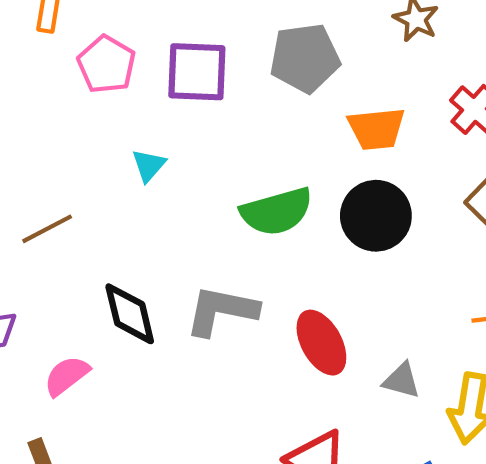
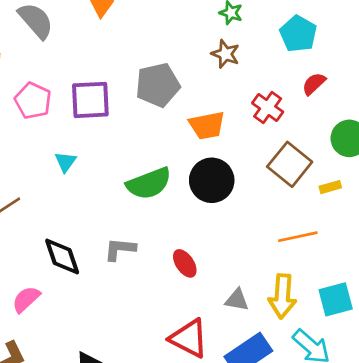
gray L-shape: (221, 311) -> (120, 249), size x0.7
red ellipse: (321, 343) -> (185, 263), size x0.7
gray triangle: (402, 380) -> (237, 300), moved

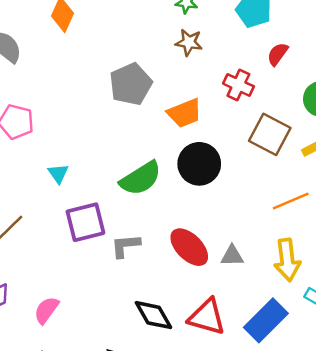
purple square: (90, 100) -> (85, 222), moved
black diamond: (62, 256) -> (153, 315), moved
red ellipse: (185, 263) -> (189, 247), size x1.5
gray triangle: (237, 300) -> (232, 256), moved

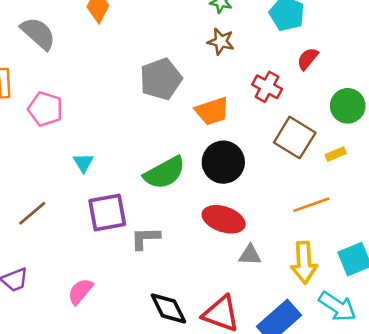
red ellipse: (189, 247) -> (224, 219), moved, turned -30
pink semicircle: (46, 310) -> (80, 291), moved

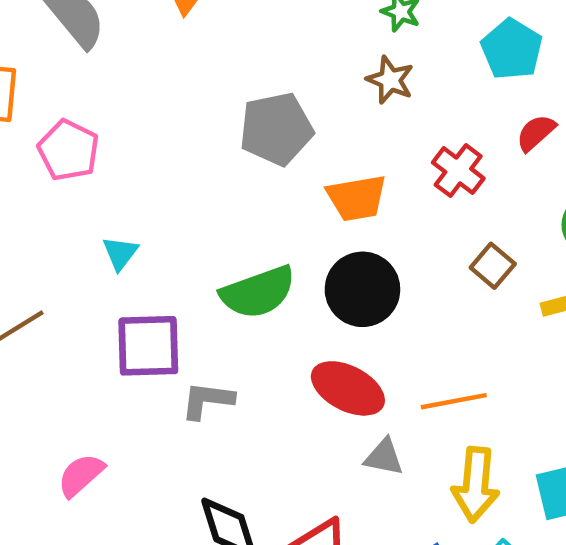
brown square: (295, 138) -> (493, 266), size x0.6
orange line: (311, 205) -> (454, 401), moved

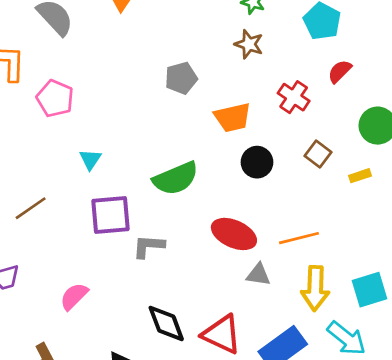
gray pentagon: (276, 129) -> (181, 78), size x0.7
black circle: (362, 289) -> (257, 162), moved, size x0.7

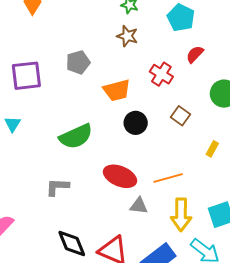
yellow rectangle: (360, 176) -> (212, 149), moved, turned -42
purple square: (111, 215) -> (26, 76), moved

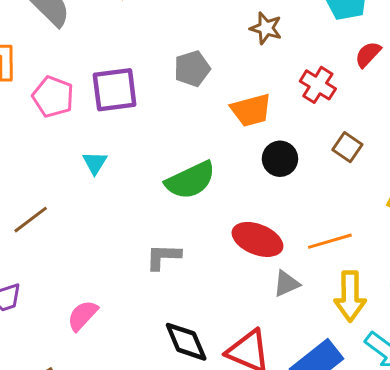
gray triangle: (139, 206) -> (286, 284), turned -30

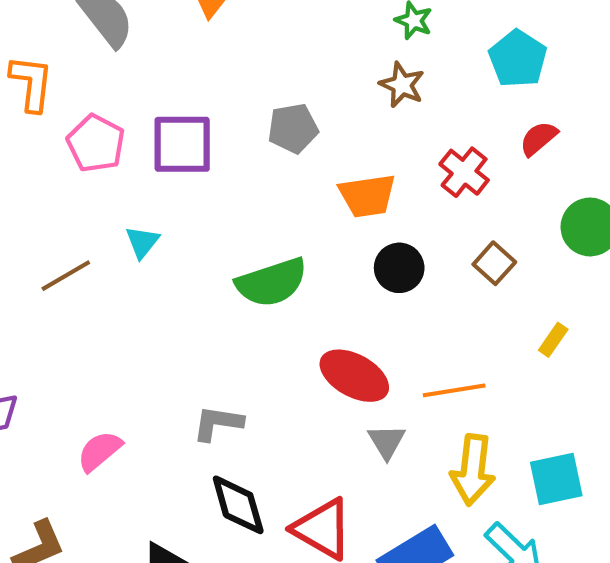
brown line: (31, 220) -> (66, 276), moved
gray L-shape: (163, 257) -> (218, 423), moved
gray triangle: (286, 284) -> (387, 442), turned -44

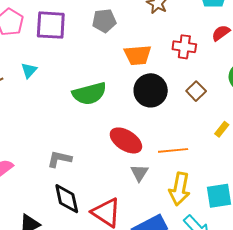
red cross: (464, 172) -> (184, 47), turned -35
black circle: (399, 268) -> (151, 90), size x1.4

